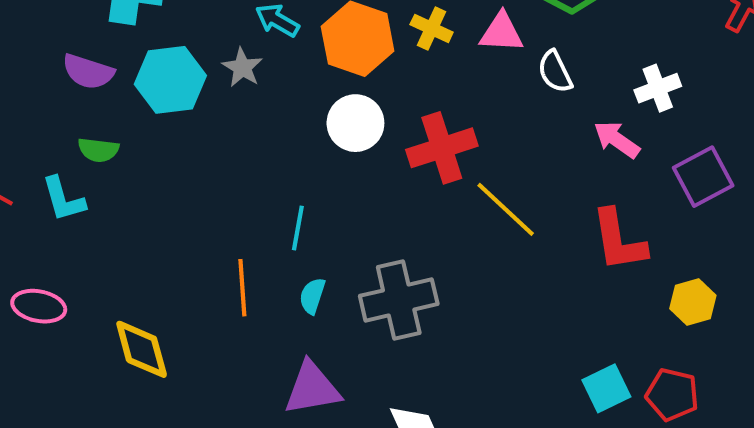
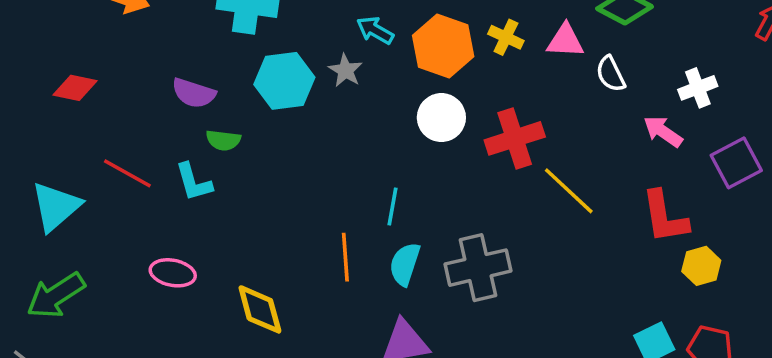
purple semicircle: (88, 72) -> (194, 93), moved
cyan semicircle: (312, 296) -> (405, 264), size x1.4
yellow hexagon: (693, 302) -> (701, 266), moved

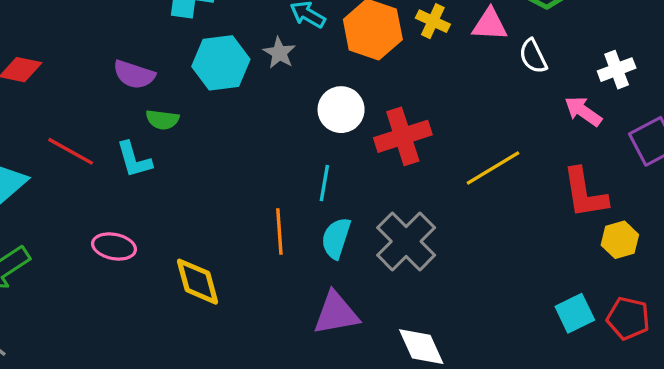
white circle: (441, 118) -> (341, 110), moved
red cross: (515, 138) -> (403, 136), moved
yellow line: (569, 191) -> (493, 168), turned -74
gray cross: (478, 268) -> (406, 241), turned -32

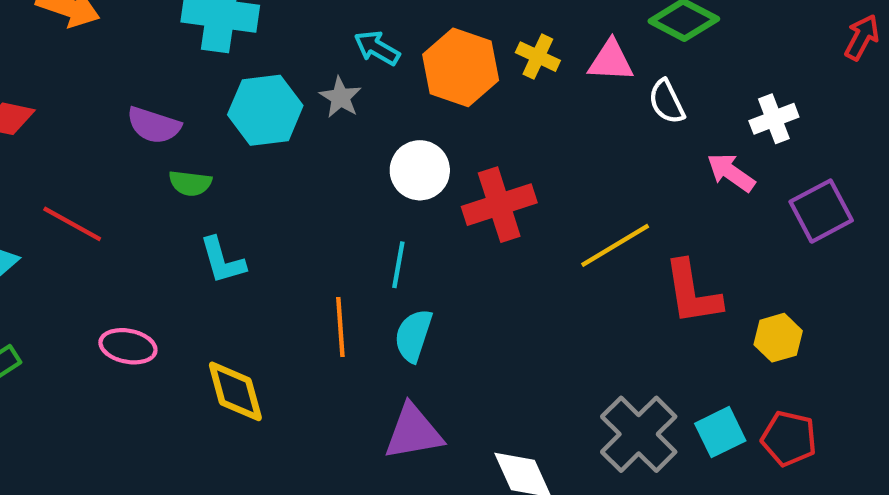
cyan L-shape: (134, 160) -> (222, 260), moved
red L-shape: (585, 193) -> (692, 293), moved
gray cross: (406, 241) -> (639, 434), moved

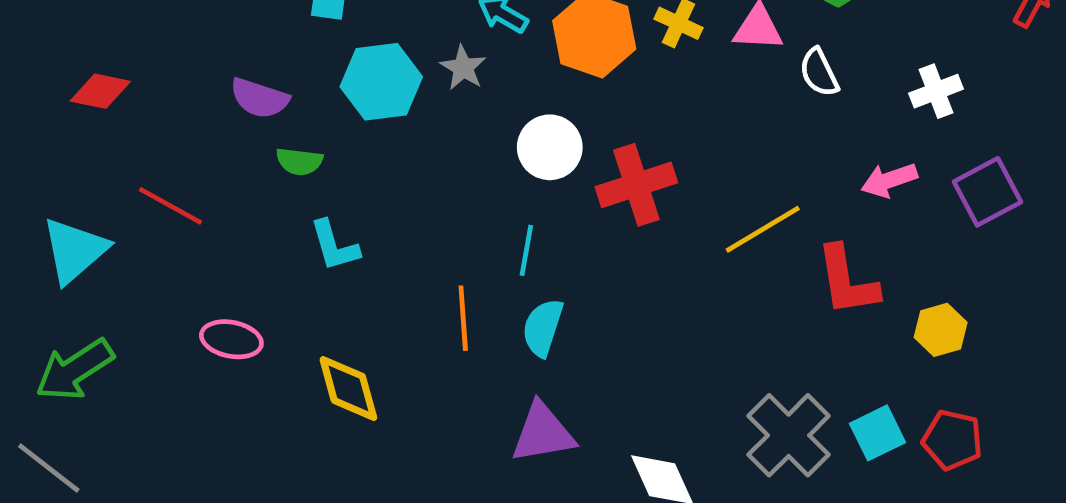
pink arrow: (731, 172) -> (889, 180), moved, turned -54

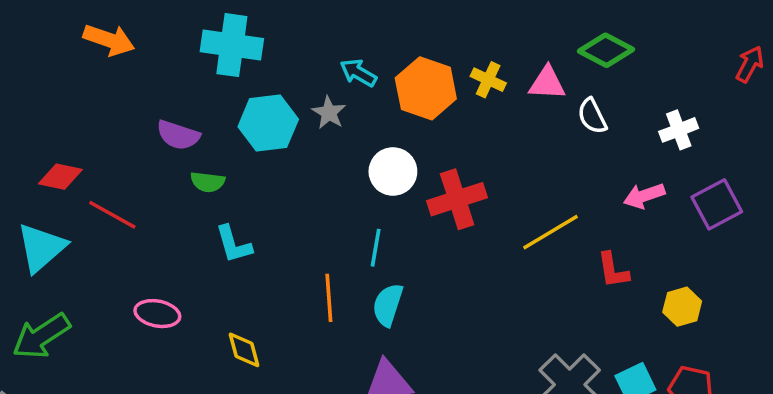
red diamond: (100, 91) -> (60, 177), moved
red L-shape: (847, 281) -> (613, 270), size x0.7
yellow diamond: (348, 388) -> (244, 350), size x0.7

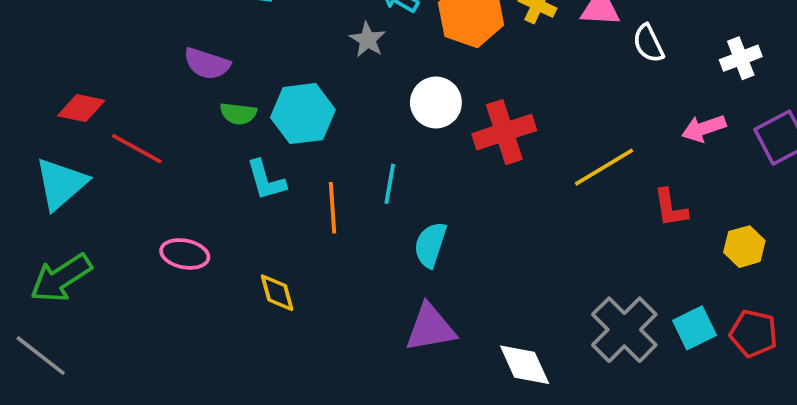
cyan hexagon: (268, 123) -> (303, 114), moved
cyan line: (376, 248) -> (390, 184), moved
orange line: (329, 298) -> (332, 208), moved

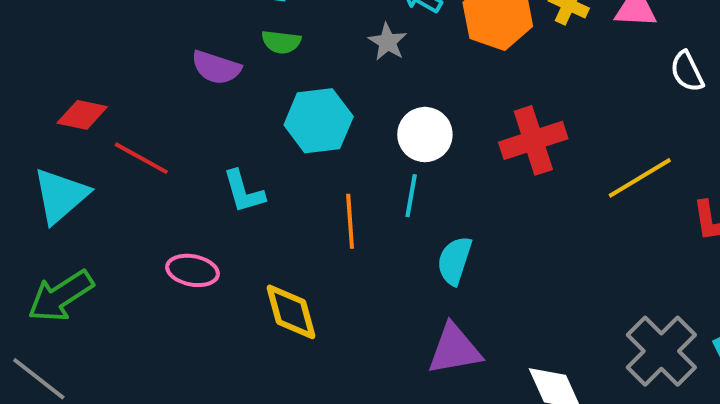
white semicircle: (648, 43) -> (687, 71), moved
white circle: (436, 102) -> (425, 135), moved
green semicircle: (238, 114) -> (281, 42), moved
cyan L-shape: (266, 180) -> (244, 192), moved
yellow diamond: (277, 293) -> (291, 312), size x1.4

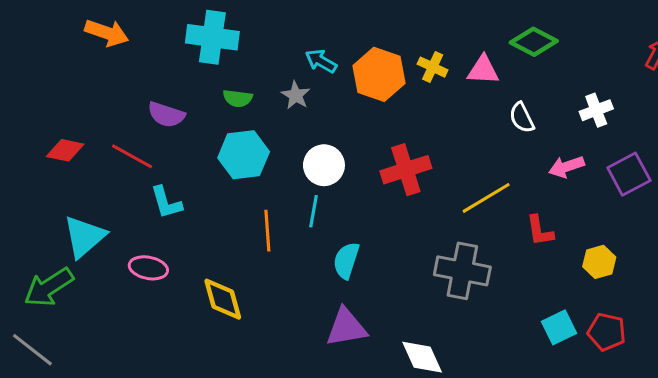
green semicircle: (281, 42) -> (238, 98), moved
red line: (141, 158) -> (132, 156), moved
cyan L-shape: (244, 192) -> (166, 202), moved
cyan triangle: (61, 196) -> (84, 237), moved
gray cross: (661, 351) -> (462, 271), moved, turned -34

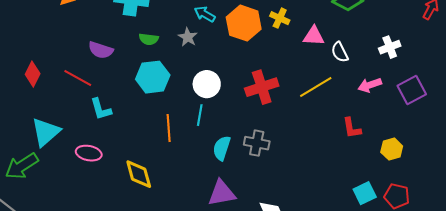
pink triangle: (483, 70) -> (314, 36), moved
red diamond: (65, 150) -> (33, 74), turned -75
yellow line: (486, 198) -> (316, 87), moved
gray cross: (462, 271) -> (257, 143), moved, size x0.7

